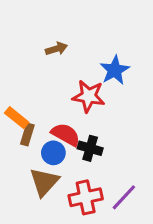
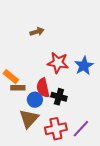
blue star: (115, 70) -> (84, 66), moved
brown rectangle: (27, 134) -> (18, 88), turned 72
red semicircle: (66, 134) -> (43, 88), turned -132

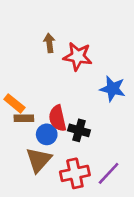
brown arrow: (37, 32) -> (49, 43), turned -80
red star: (58, 63) -> (78, 56), moved
blue star: (84, 66) -> (113, 89), turned -30

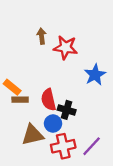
blue star: (113, 89) -> (95, 75), turned 30
blue circle: (47, 134) -> (53, 124), moved
brown triangle: (39, 160) -> (33, 135), turned 35

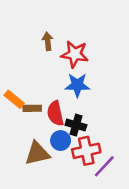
blue star: (95, 75) -> (77, 85), moved, turned 30
brown rectangle: (20, 100) -> (32, 108), moved
red cross: (63, 146) -> (86, 151), moved

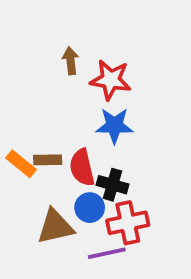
orange rectangle: (14, 99) -> (21, 164), moved
purple line: (104, 166) -> (107, 253), moved, turned 35

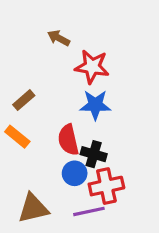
brown arrow: (71, 61) -> (59, 38), moved, turned -55
brown rectangle: (48, 160) -> (24, 100), moved, turned -40
brown triangle: (55, 227) -> (33, 208), moved

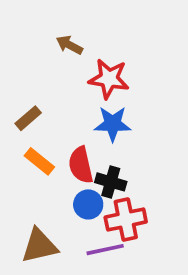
orange rectangle: (17, 137) -> (39, 161), moved

